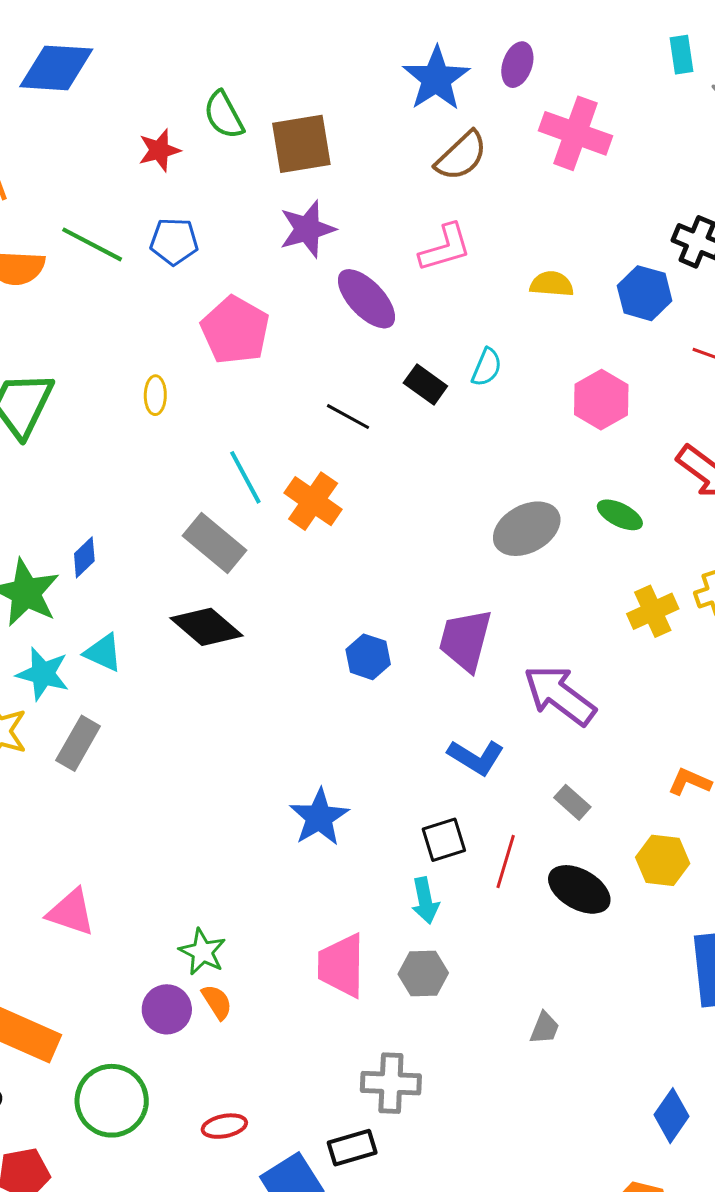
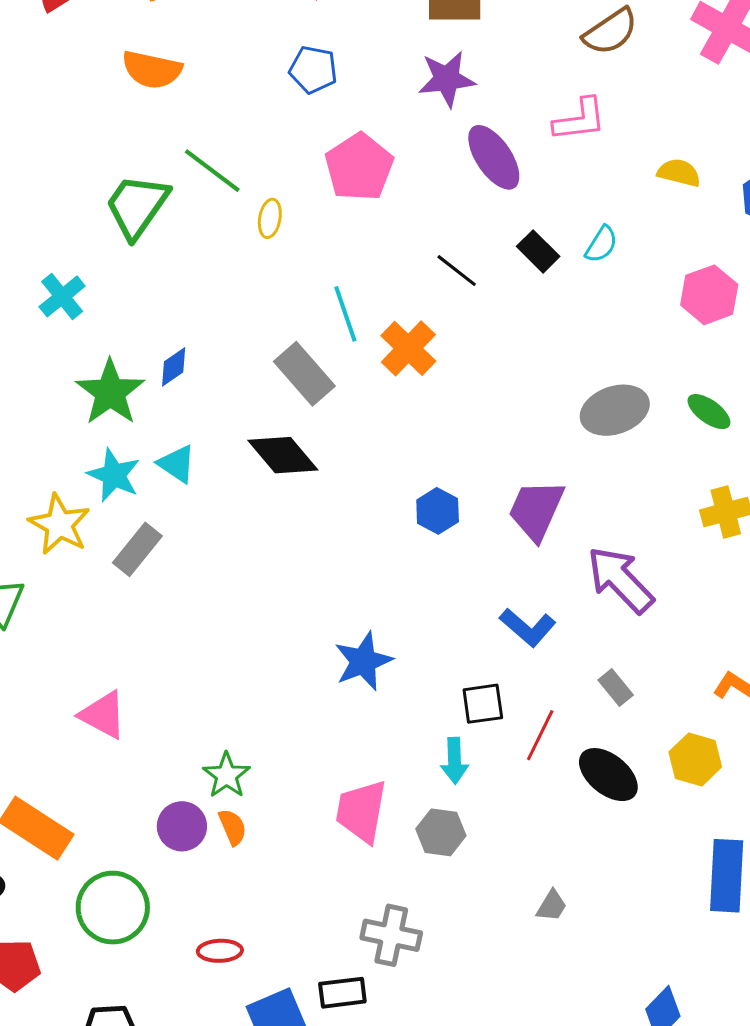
green line: (92, 244) -> (212, 171), moved

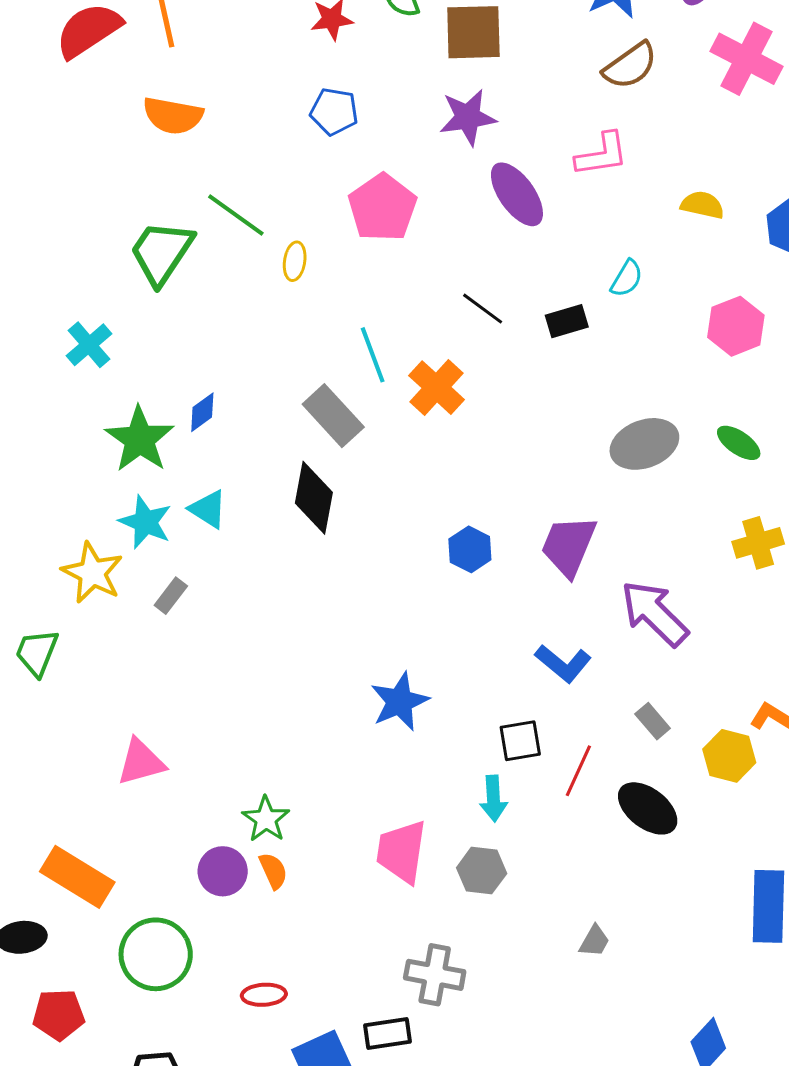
black rectangle: (538, 251) -> (567, 321), moved, turned -60
black diamond: (283, 455) -> (314, 498), turned 52
gray rectangle: (137, 549) -> (171, 596), size x0.7
pink triangle: (103, 715) -> (141, 762), turned -42
yellow hexagon: (695, 759) -> (729, 756), moved

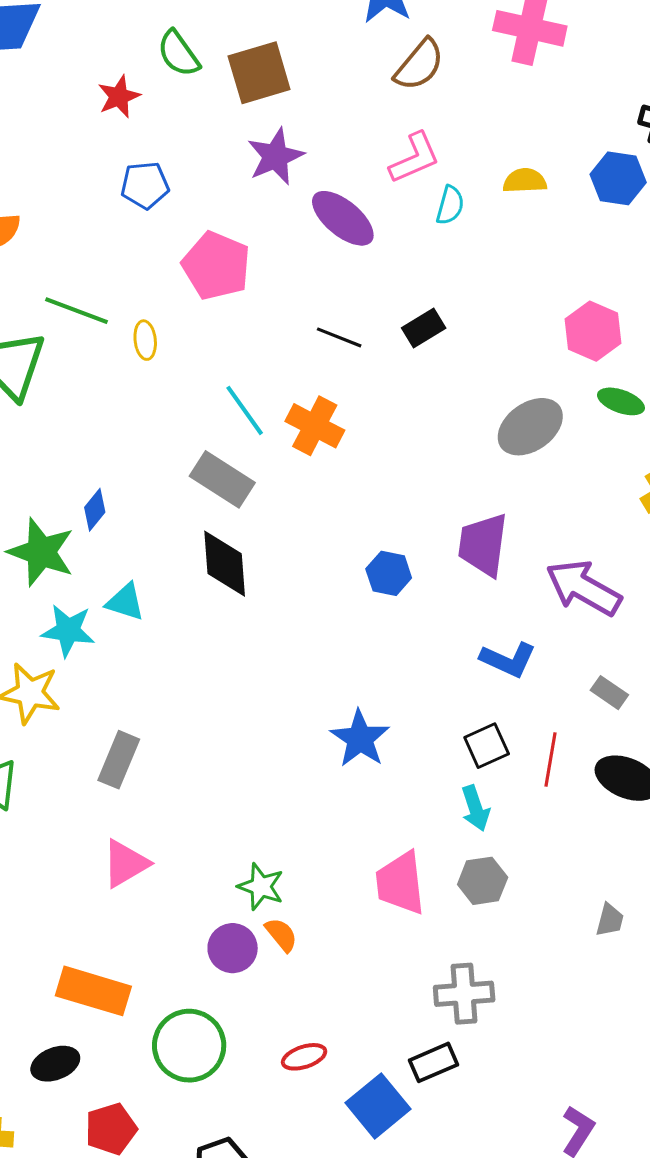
cyan semicircle: (627, 279) -> (450, 205), moved
pink hexagon: (736, 326) -> (593, 331), moved
gray rectangle: (171, 596) -> (119, 760), moved, size x1.5

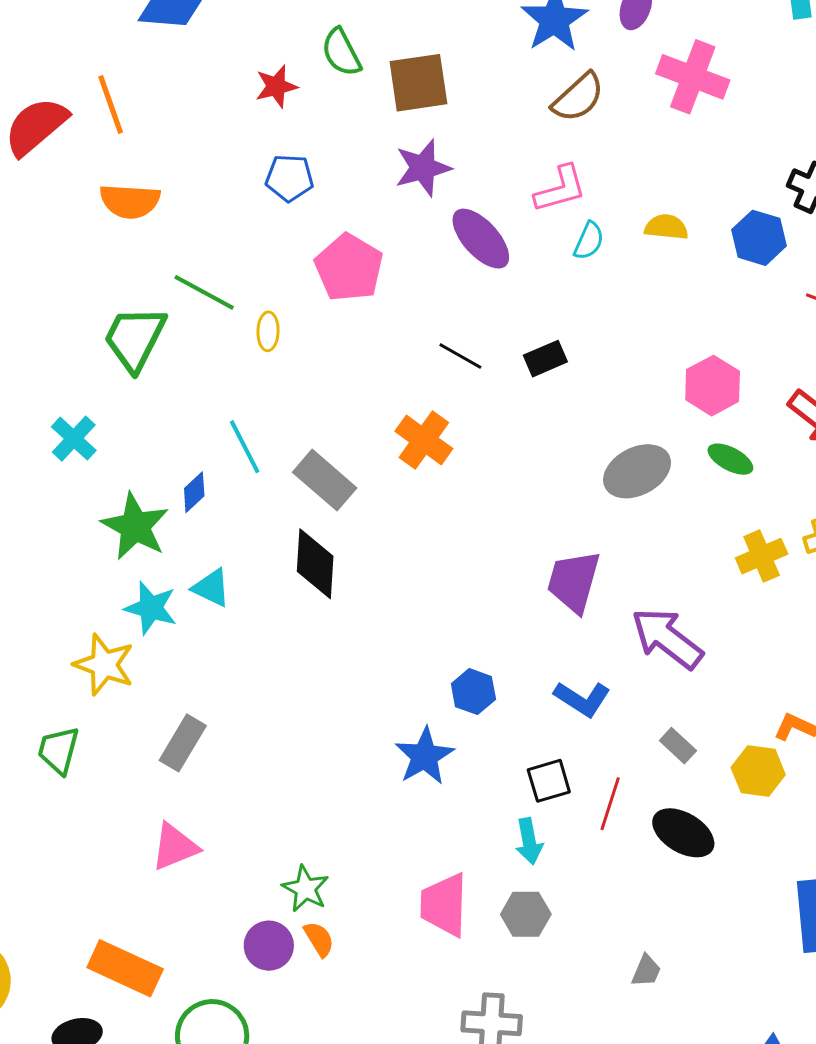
cyan line: (245, 410) -> (245, 447), moved
blue hexagon: (389, 573) -> (473, 692), moved

